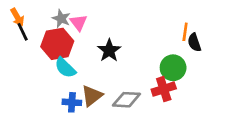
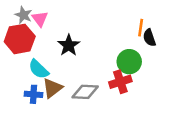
cyan semicircle: (65, 68) -> (39, 69), moved

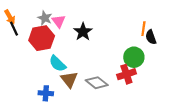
black star: (69, 45) -> (83, 32), moved
brown triangle: (52, 88) -> (69, 79), turned -30
gray diamond: (85, 92) -> (97, 83), turned 35
blue cross: (33, 94) -> (46, 93), moved

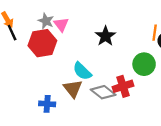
black star: (83, 32) -> (106, 36), moved
cyan semicircle: (58, 64) -> (82, 71), moved
red cross: (126, 74) -> (123, 86), moved

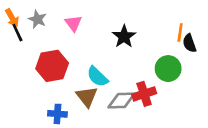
gray star: (46, 21) -> (37, 19), moved
red hexagon: (42, 43) -> (52, 66), moved
gray diamond: (103, 92) -> (121, 101), turned -40

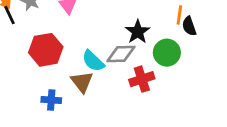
black star: (124, 37) -> (138, 32), moved
gray diamond: (121, 101) -> (121, 54), moved

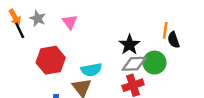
gray diamond: (121, 54) -> (134, 64), moved
cyan semicircle: (93, 61) -> (91, 70), turned -54

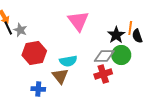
gray star: (38, 18) -> (20, 30), moved
pink triangle: (70, 22) -> (78, 21), moved, size x1.6
black star: (129, 45) -> (116, 35), moved

